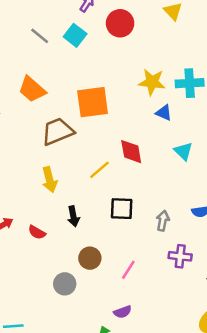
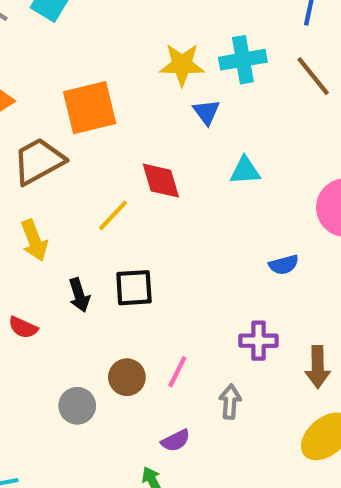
blue triangle: (164, 113) -> (207, 112), turned 36
cyan triangle: (183, 151) -> (245, 171), turned -42
black square: (122, 209) -> (134, 288), moved
gray arrow: (163, 221) -> (230, 402), moved
brown circle: (90, 258) -> (127, 377), moved

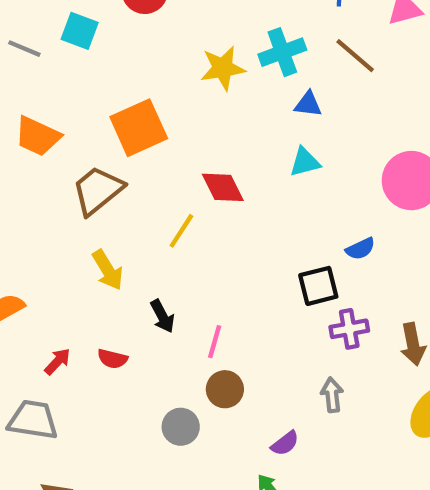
blue triangle: (207, 112) -> (308, 104), moved, turned -36
black square: (134, 288) -> (318, 286), moved
pink line: (177, 372) -> (215, 342), moved

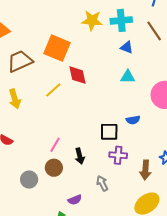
orange square: (139, 128) -> (57, 48), moved, turned 32
cyan triangle: (305, 162) -> (128, 77), moved
black arrow: (162, 316) -> (80, 156), moved
gray arrow: (332, 395) -> (102, 183), turned -35

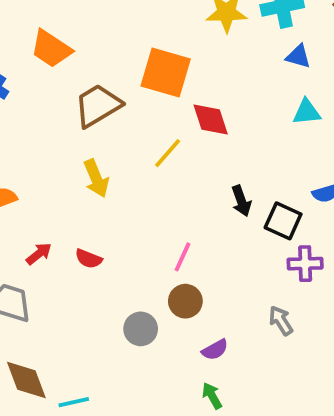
black square: (109, 132) -> (283, 221), turned 30
black arrow: (80, 156) -> (241, 201), moved
purple semicircle: (75, 200) -> (215, 350), moved

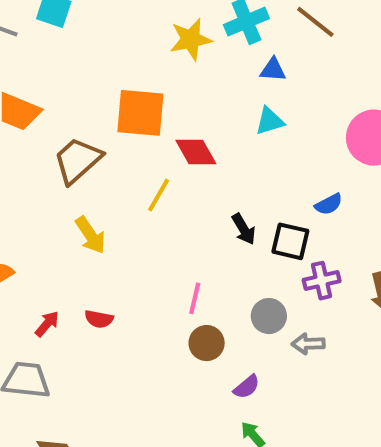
cyan triangle: (307, 112) -> (270, 121), moved
gray arrow: (281, 321) -> (308, 344), turned -48
gray circle: (141, 329) -> (269, 316), moved

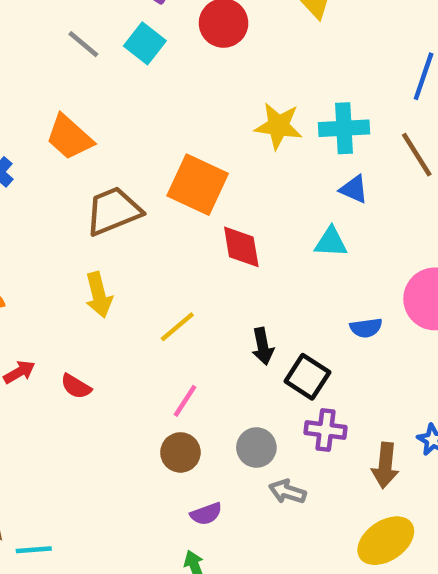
yellow line: (159, 195) -> (177, 327), moved
blue semicircle: (329, 204) -> (366, 328), moved

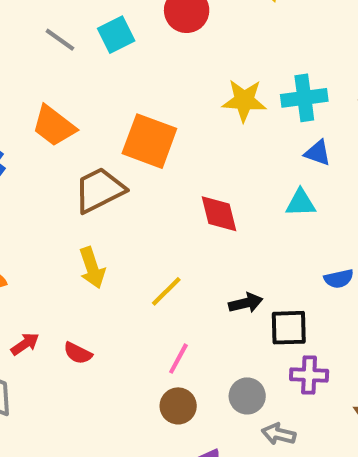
cyan square: (145, 43) -> (116, 35), turned 30
orange square: (198, 185) -> (149, 141), moved
black arrow: (263, 346) -> (246, 303), turned -88
black square: (307, 377) -> (289, 328), turned -30

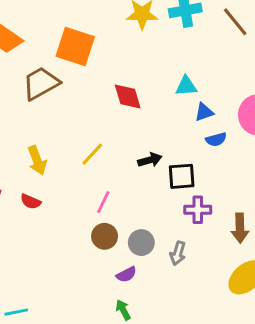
blue triangle: (318, 153) -> (204, 112), moved, turned -36
yellow arrow: (92, 268) -> (37, 160), moved
gray circle: (247, 396) -> (141, 243), moved
gray arrow: (279, 434) -> (178, 253), turned -85

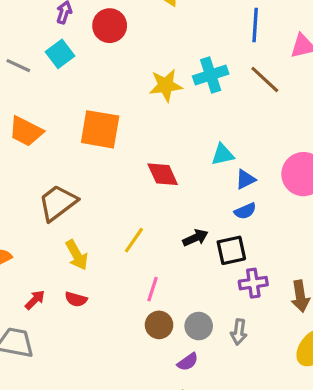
brown trapezoid: (41, 83) -> (58, 203), moved
blue semicircle: (216, 139) -> (245, 211), moved

